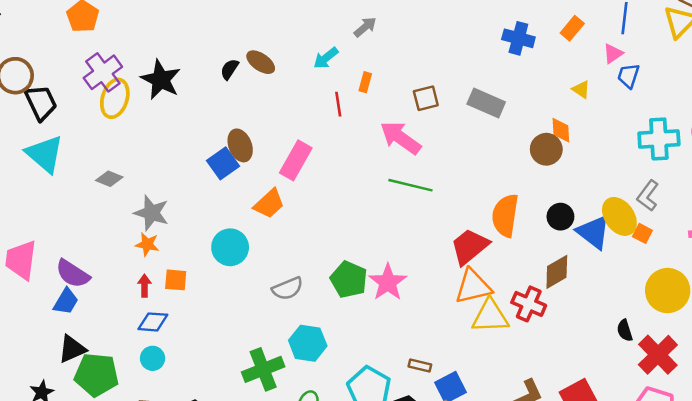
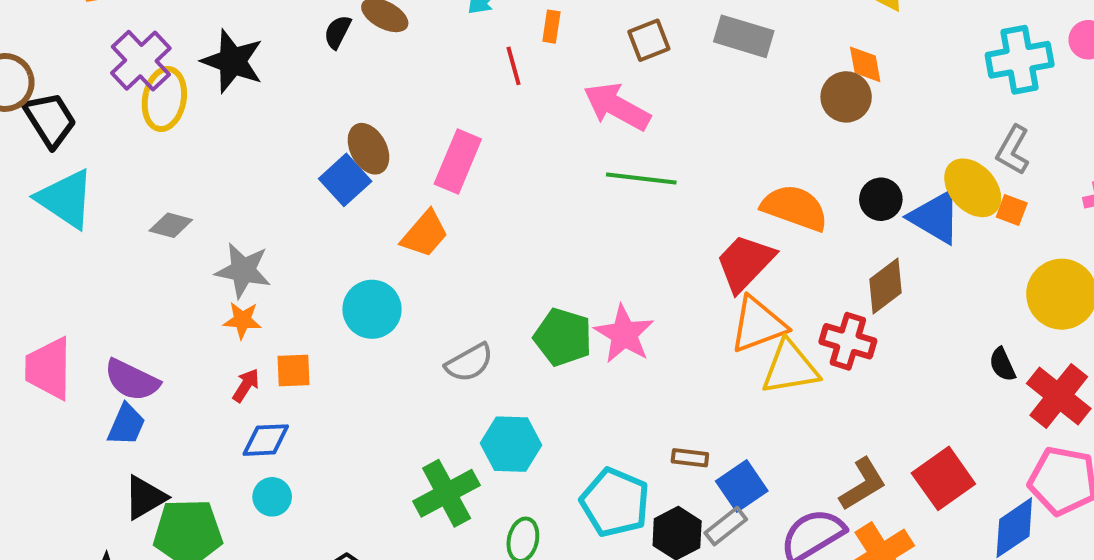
orange semicircle: (505, 215) -> (795, 208), turned 108
red arrow: (144, 286) -> (246, 385), turned 40

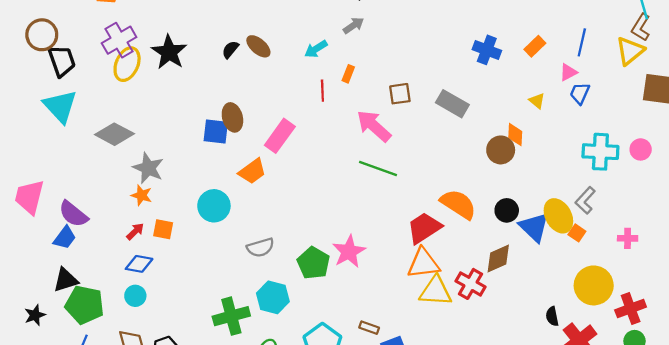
blue square: (345, 180) -> (216, 132), turned 36
gray diamond: (171, 225) -> (114, 134), size x1.6
green pentagon: (563, 337) -> (314, 263), moved

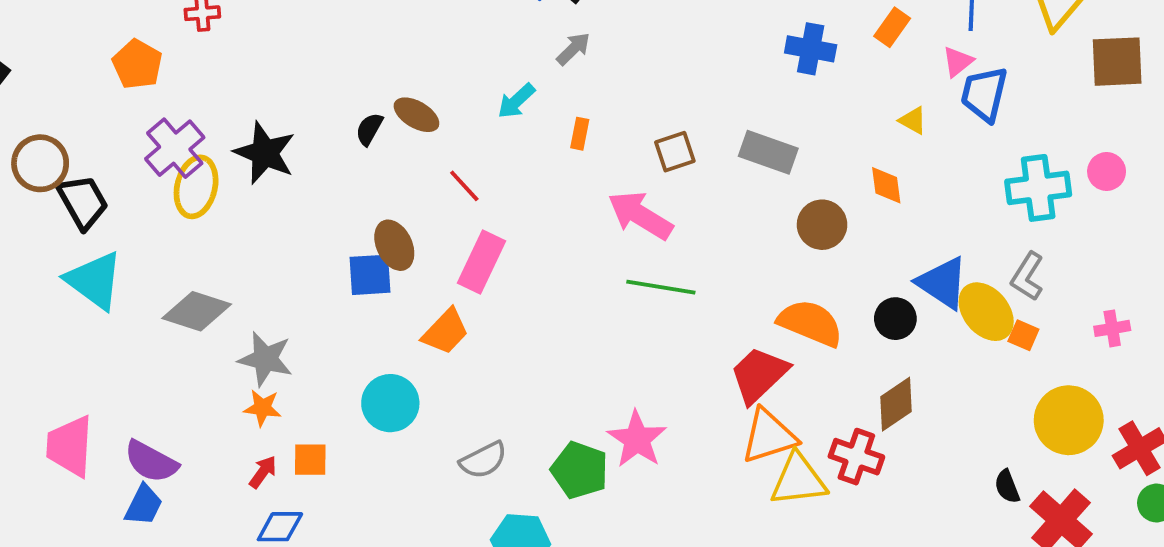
red line: (322, 91) -> (464, 186), moved, turned -30
blue trapezoid: (580, 93) -> (984, 94), size x1.4
brown circle: (501, 150) -> (822, 225), moved
blue triangle: (534, 227) -> (942, 283), moved

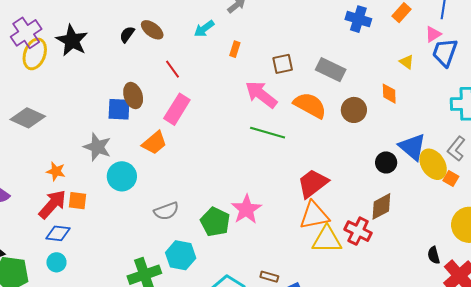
orange semicircle: (810, 323) -> (310, 105), moved
gray star: (265, 359) -> (97, 147), moved
red arrow: (263, 472) -> (52, 204), size x1.8

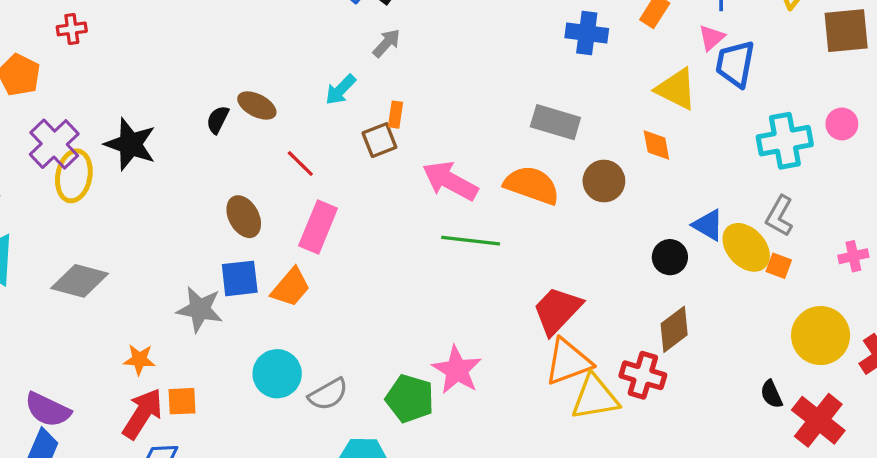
yellow triangle: (407, 62) -> (676, 89), size x1.8
brown square: (283, 64) -> (379, 140), moved
blue square: (119, 109) -> (240, 278), moved
blue triangle: (412, 147) -> (708, 225), size x0.7
cyan circle: (122, 176) -> (277, 374), moved

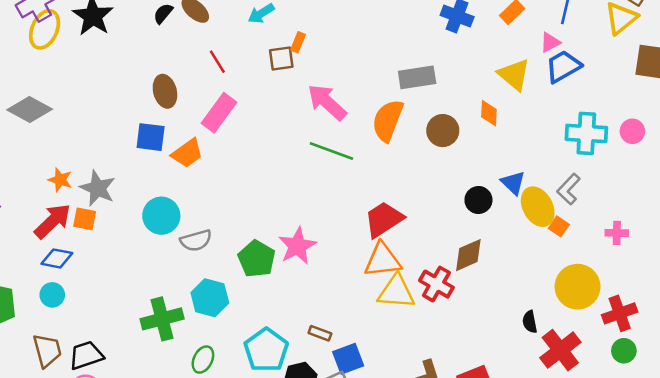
blue trapezoid: (735, 64) -> (563, 66), turned 36
gray rectangle: (555, 122) -> (417, 77), turned -39
orange semicircle: (532, 185) -> (388, 120), turned -102
gray star: (200, 309) -> (98, 188), moved

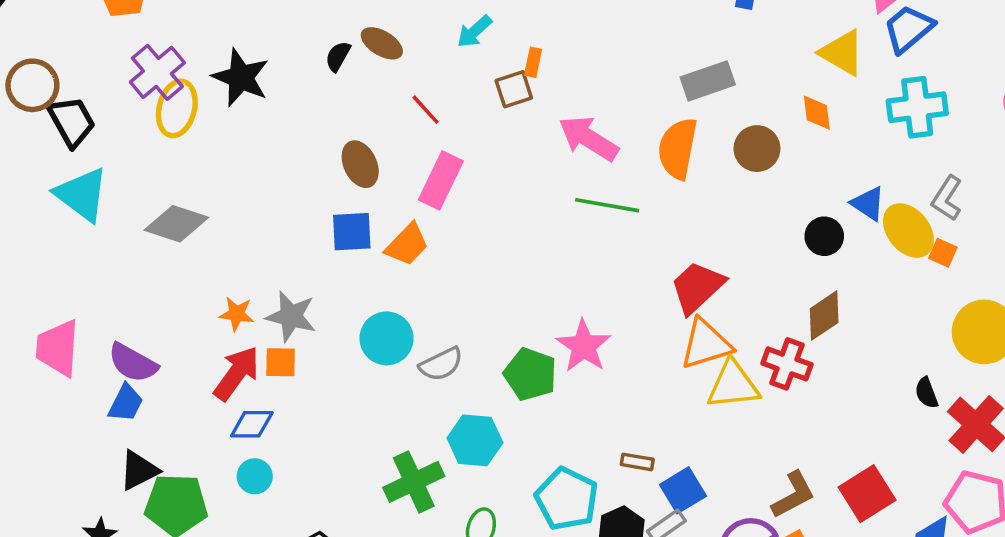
cyan cross: (586, 133) -> (917, 107), moved

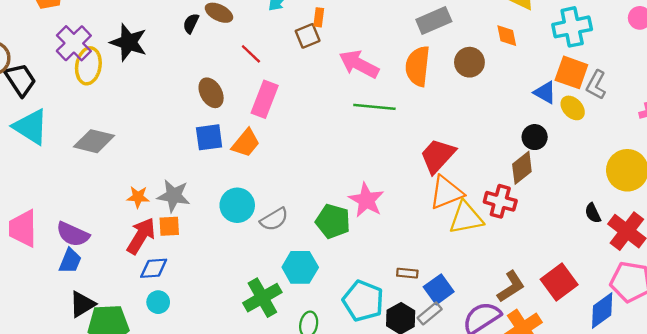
yellow ellipse: (908, 231) -> (573, 108), size x0.7
black circle: (824, 236) -> (535, 137), moved
orange square: (943, 253) -> (571, 72), moved, size x1.8

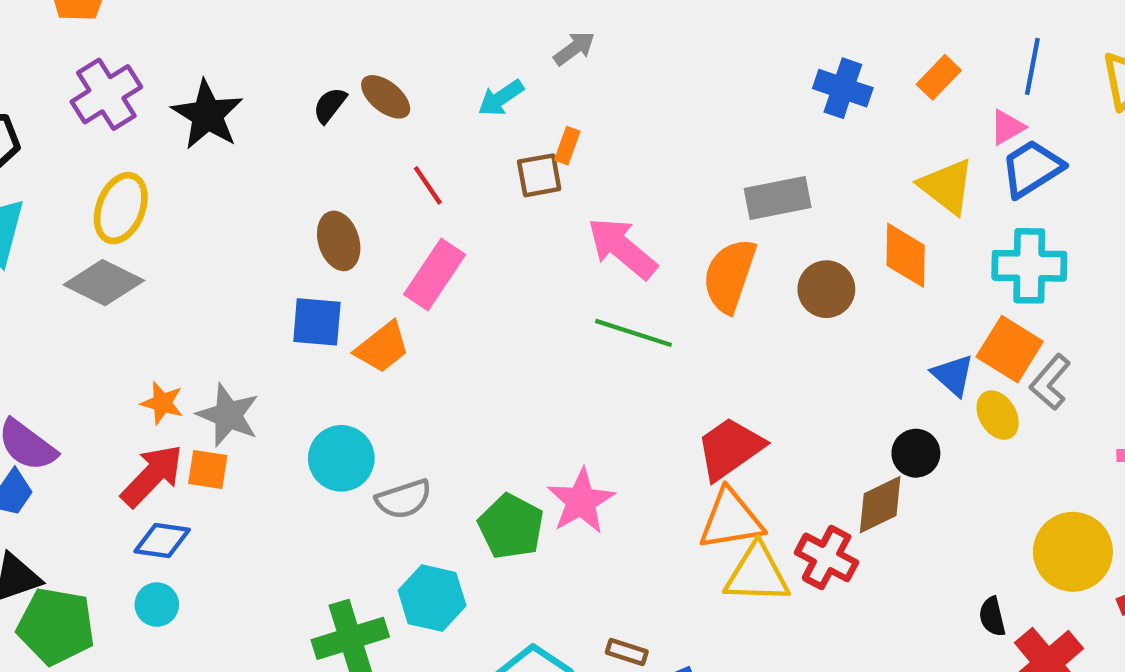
orange diamond: (507, 36) -> (906, 255), size x1.4
yellow ellipse: (88, 66) -> (121, 208), moved

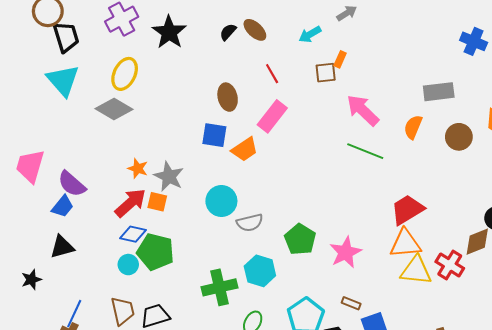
orange semicircle: (729, 276) -> (413, 127), size x0.7
pink star: (581, 501) -> (346, 252), moved
green pentagon: (56, 626) -> (155, 252), moved

